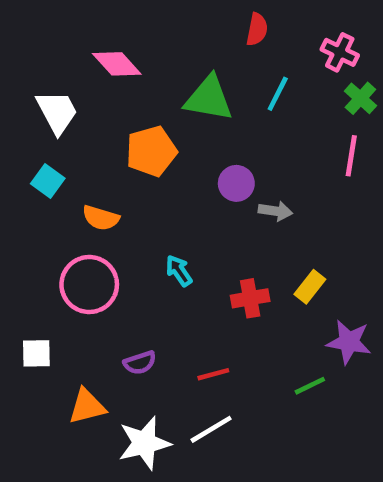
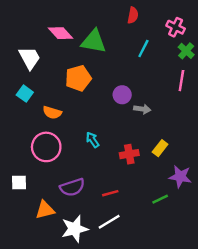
green triangle: (209, 98) -> (94, 41), moved
purple semicircle: (140, 363) -> (72, 187), size x1.5

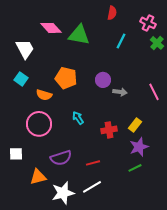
orange pentagon: (78, 78) -> (66, 78), moved, turned 30
pink line: (181, 81) -> (154, 92), moved, turned -36
purple star: (180, 177) -> (139, 147), moved, turned -30

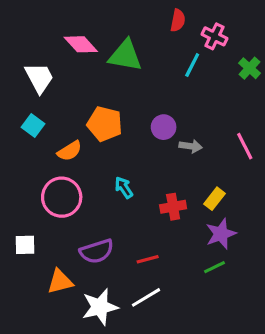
pink cross: (148, 23) -> (214, 36), moved
orange semicircle: (44, 95) -> (70, 151), turned -49

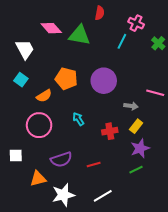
red semicircle: (178, 20) -> (100, 13), moved
purple circle: (164, 127) -> (104, 81), size x1.6
gray arrow: (191, 146) -> (131, 106), moved
pink line: (245, 146) -> (155, 93), turned -48
white line: (146, 297) -> (103, 196), moved

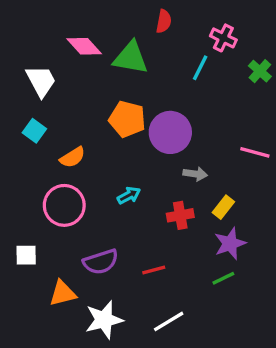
orange pentagon: (66, 79) -> (127, 119), moved
gray arrow: (131, 106) -> (195, 174), moved
cyan arrow: (78, 119) -> (129, 195), turned 96

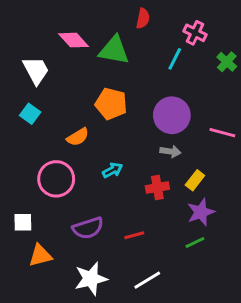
purple circle: (170, 132) -> (172, 115), moved
orange semicircle: (73, 157) -> (78, 137), moved
orange triangle: (63, 293) -> (40, 256), moved

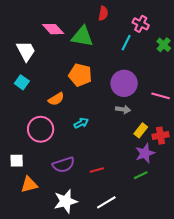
red cross: (157, 188) -> (161, 136), moved

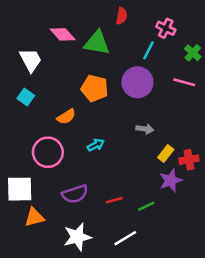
purple circle: (124, 83) -> (137, 82), moved
pink line: (161, 96) -> (184, 82), moved
white square: (17, 161) -> (20, 189), size x1.6
green line: (141, 175) -> (146, 206), moved

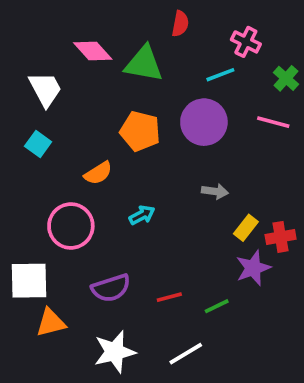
cyan line: (149, 50) -> (220, 75), turned 42

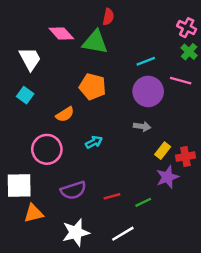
red semicircle: (180, 24) -> (108, 17), moved
pink cross: (246, 42) -> (187, 28), moved
cyan line: (220, 75) -> (146, 61), moved
purple circle: (204, 122) -> (148, 91), moved

